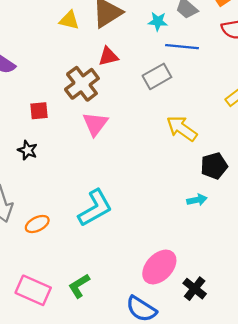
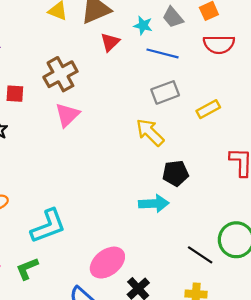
red triangle: (108, 56) -> (110, 42), moved, turned -40
gray rectangle: (157, 76) -> (165, 92), moved
cyan arrow: (197, 200) -> (154, 204), size x1.5
cyan L-shape: (95, 208) -> (48, 226), moved

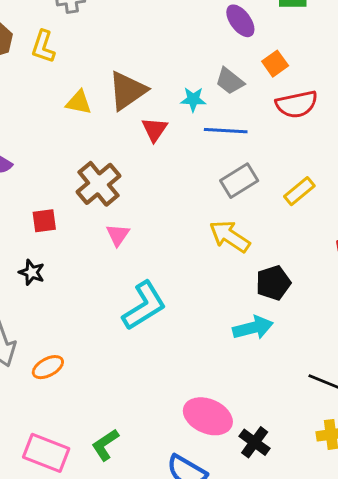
pink triangle: (67, 115) -> (118, 235), size x0.7
cyan L-shape: (48, 226) -> (144, 306), moved
pink ellipse: (107, 263) -> (208, 416), turned 72

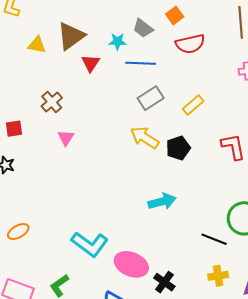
brown cross: (98, 184) -> (52, 102), size x0.7
black pentagon: (273, 283) -> (178, 148), moved
cyan L-shape: (144, 306) -> (90, 244), moved, turned 69

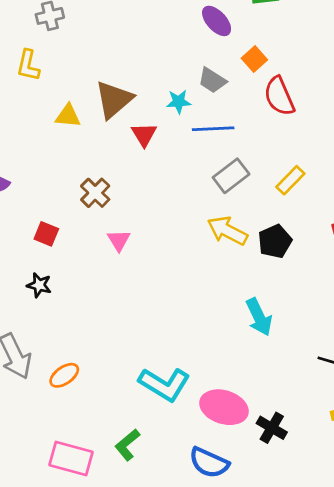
red semicircle: (190, 44) -> (279, 96), turned 84
red square: (14, 129) -> (46, 234), turned 36
cyan arrow: (162, 202) -> (259, 317), turned 84

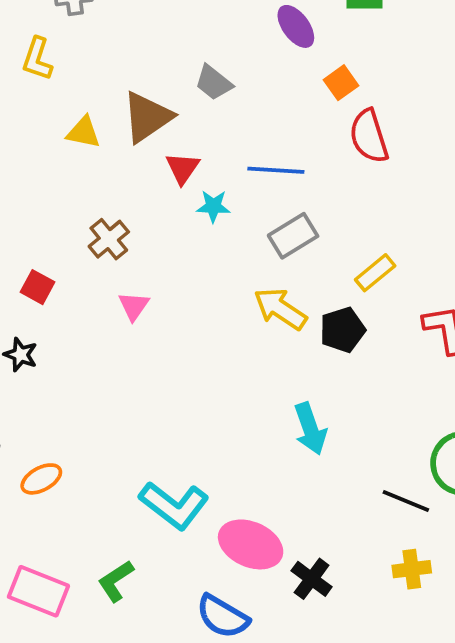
gray trapezoid: (212, 80) -> (214, 83), moved
cyan star: (179, 102) -> (213, 206), moved
yellow rectangle: (290, 180) -> (375, 273), moved

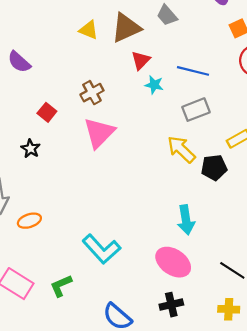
pink triangle: (134, 306) -> (99, 133), size x1.8
pink ellipse: (251, 544) -> (173, 262), moved
black cross: (312, 579) -> (171, 305), turned 30

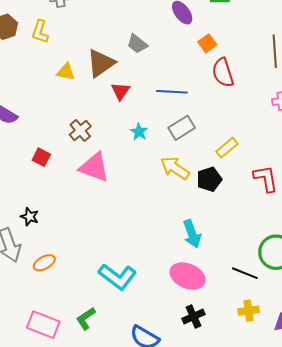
cyan star: (154, 85) -> (139, 132), moved, turned 30
pink triangle: (99, 133) -> (94, 167), turned -44
black star: (30, 149) -> (30, 217), moved

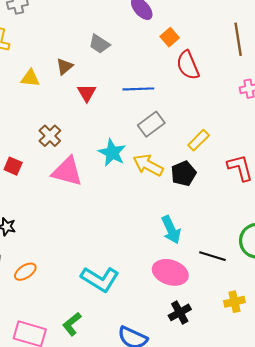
brown triangle: (101, 63) -> (65, 66), size x0.6
cyan star: (139, 132) -> (112, 153), moved, size x1.5
black line: (245, 273) -> (212, 256), moved

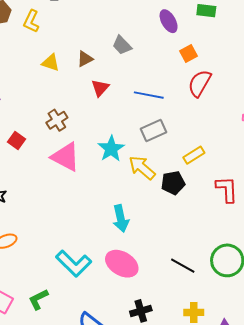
red semicircle: (188, 65) -> (200, 83), turned 40
cyan arrow: (171, 230) -> (121, 218), moved
pink ellipse: (170, 272) -> (122, 264), moved

